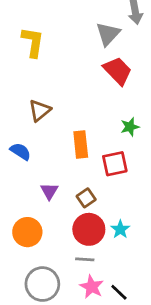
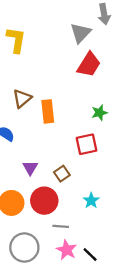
red trapezoid: (118, 71) -> (89, 65), turned 76
orange rectangle: (81, 145) -> (48, 111), moved
red circle: (89, 229) -> (44, 201), moved

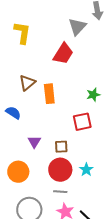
red trapezoid: (89, 65) -> (63, 54), moved
brown square: (62, 174) -> (61, 147), turned 32
red circle: (44, 201) -> (60, 170), moved

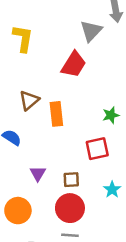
cyan star: (86, 170) -> (112, 190), moved

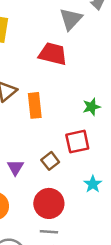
red trapezoid: (74, 64) -> (53, 54), turned -108
brown square: (71, 180) -> (50, 161), moved, turned -35

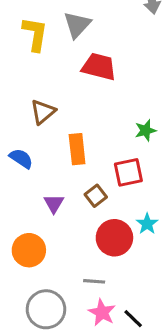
gray triangle: (71, 19) -> (77, 25), moved
orange rectangle: (35, 105) -> (77, 149), moved
red circle: (49, 203) -> (114, 238), moved

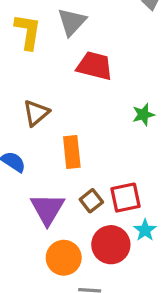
green star: (146, 130) -> (143, 115), moved
red square: (128, 172) -> (125, 198), moved
purple triangle: (54, 204) -> (47, 209), size x1.6
orange circle: (29, 250) -> (64, 258), moved

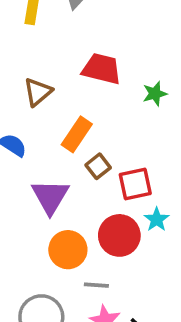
red trapezoid: (95, 66) -> (102, 69), moved
orange rectangle: (72, 152) -> (77, 134), turned 40
brown square: (91, 201) -> (98, 166), moved

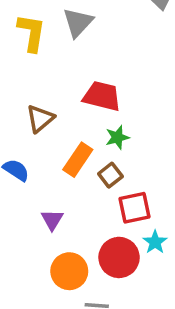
green star: (155, 94) -> (117, 137), moved
brown square: (98, 166) -> (110, 175), moved
purple triangle: (50, 196) -> (52, 220), size x0.6

